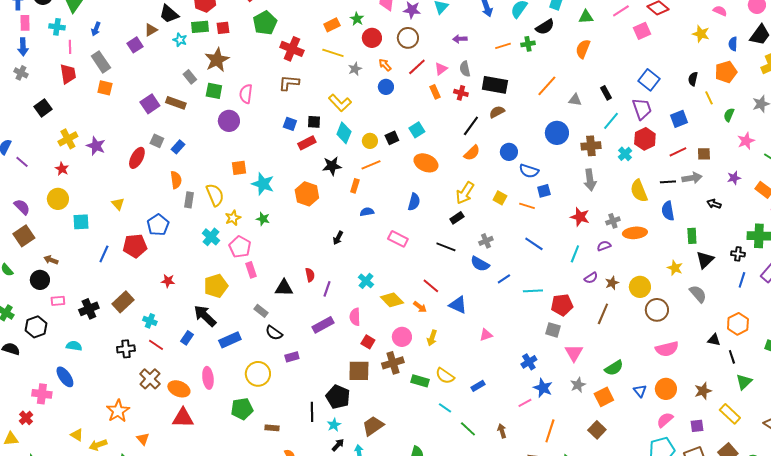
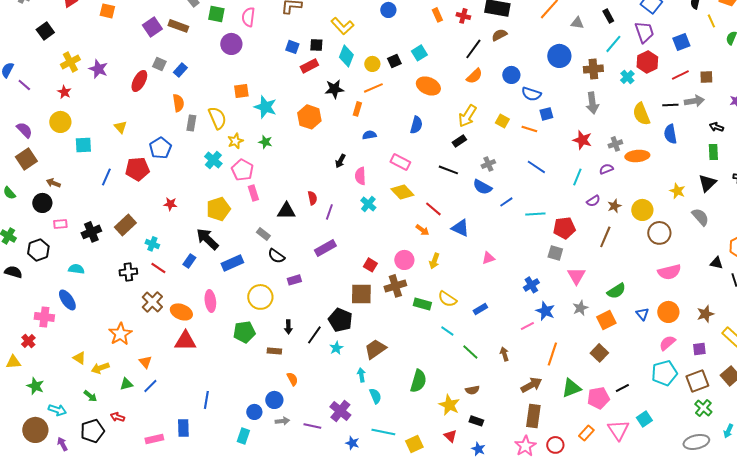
green rectangle: (692, 236) -> (713, 152), moved
yellow diamond: (392, 300) -> (402, 192), moved
pink semicircle: (355, 317) -> (360, 176), moved
black line: (312, 412) -> (314, 335), turned 36
black arrow: (338, 445) -> (288, 327), moved, turned 136

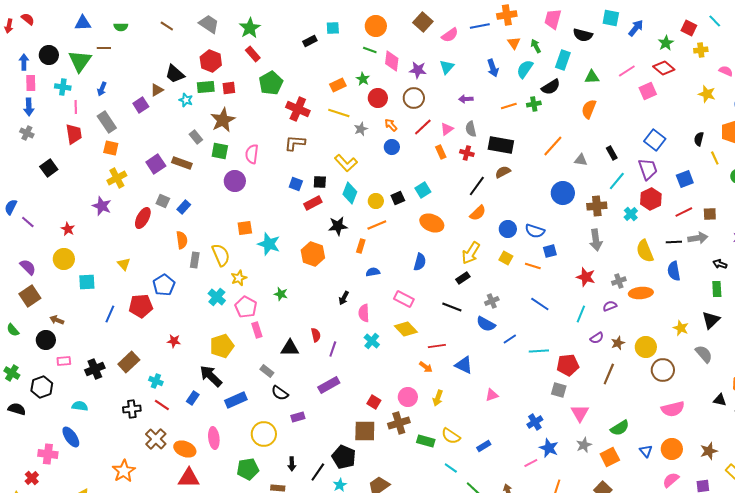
yellow cross: (70, 62) -> (117, 178), moved
blue circle: (511, 75) -> (508, 229), moved
green star: (265, 142) -> (281, 294), moved
red line: (433, 209) -> (437, 346), turned -48

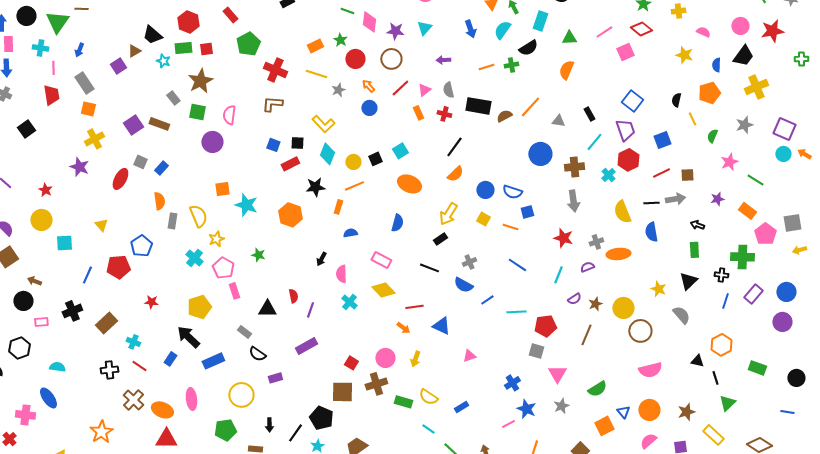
brown semicircle: (503, 172) -> (504, 116), moved
black cross: (95, 369) -> (72, 311), moved
orange square: (610, 457) -> (604, 426), moved

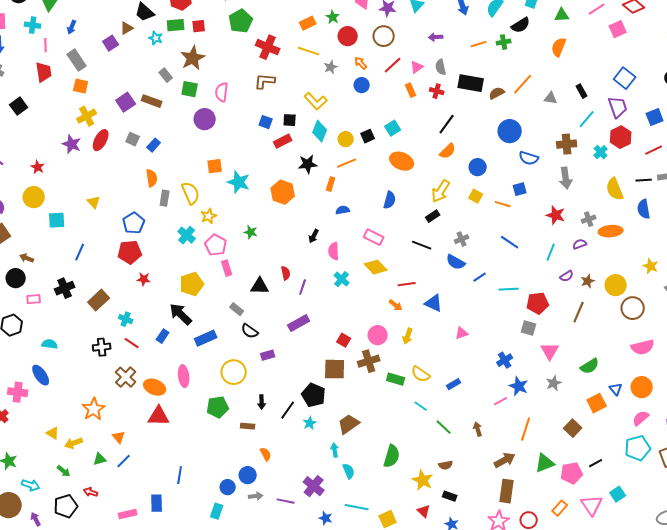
blue circle: (540, 154) -> (510, 131), moved
red ellipse: (120, 179) -> (101, 140), moved
blue semicircle: (512, 192) -> (529, 158), moved
red pentagon: (118, 267) -> (130, 252), moved

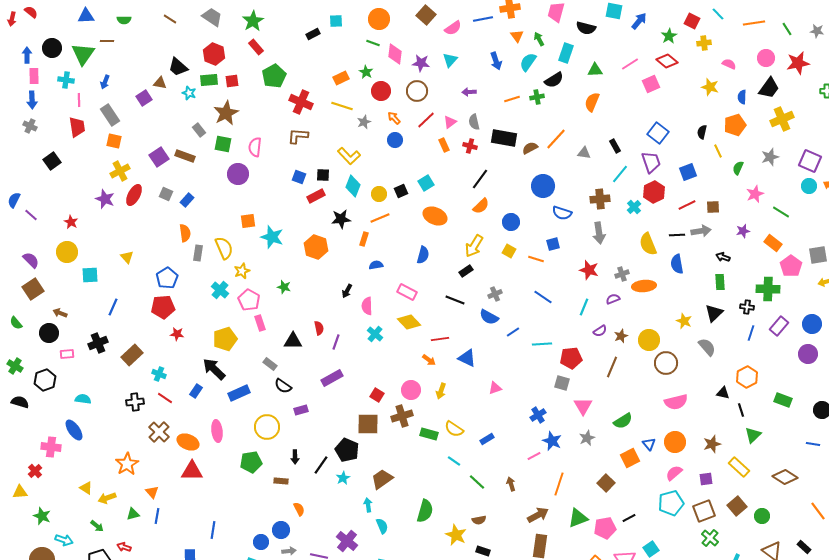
brown triangle: (127, 28) -> (160, 83), turned 40
blue line: (124, 461) -> (157, 516), turned -35

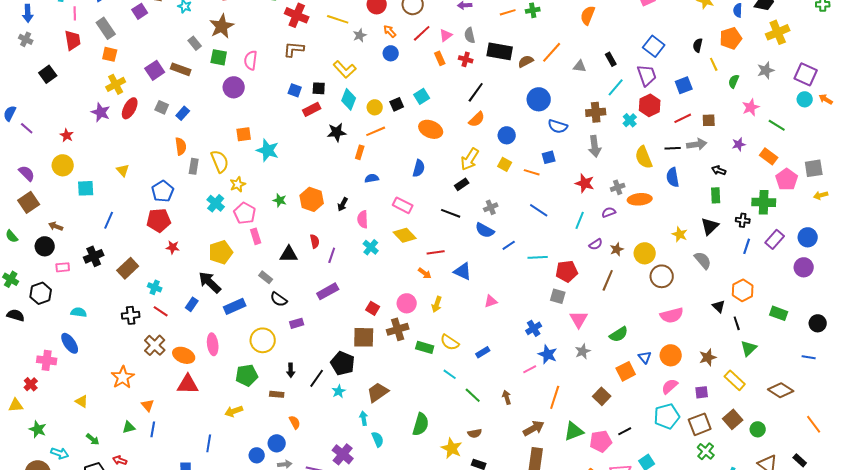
orange hexagon: (316, 247) -> (312, 199), moved
black triangle: (723, 393) -> (719, 306), turned 32
yellow arrow: (107, 498) -> (234, 411), moved

